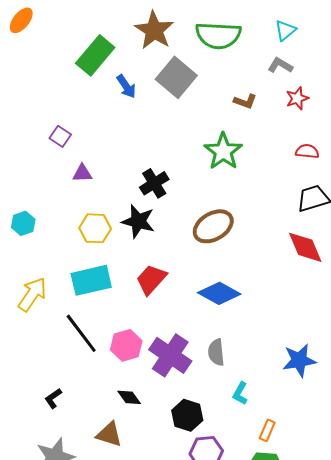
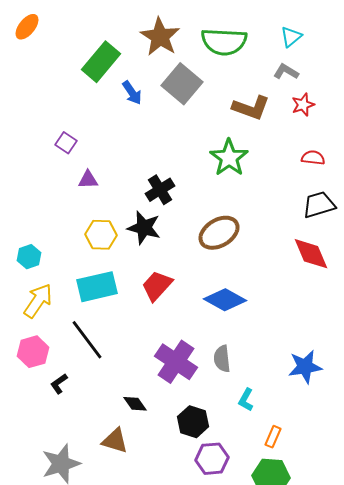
brown L-shape: (245, 101) -> (251, 108), size x1.6
cyan hexagon: (23, 223) -> (29, 257), moved
pink hexagon: (126, 345) -> (33, 352), moved
black L-shape: (53, 398) -> (59, 384), moved

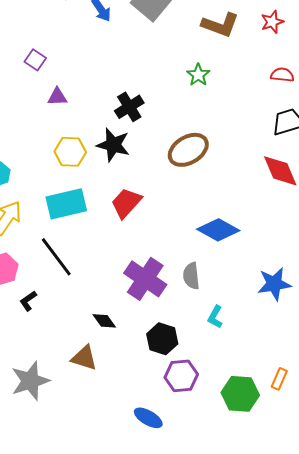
green star: (229, 158) -> (198, 75), size x0.6
blue diamond: (225, 300) -> (218, 230), moved
orange rectangle: (273, 437) -> (279, 379), moved

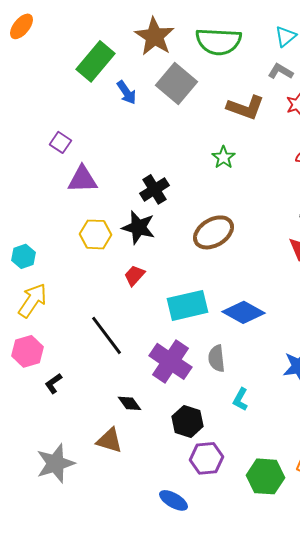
purple triangle: (57, 97) -> (82, 179), size x1.5
red trapezoid: (126, 203) -> (134, 275), moved, size x0.7
cyan rectangle: (66, 204) -> (188, 305), moved
black line: (56, 257) -> (106, 335), moved

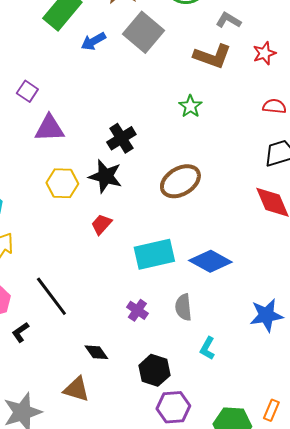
gray L-shape: (280, 71) -> (228, 20), moved
blue arrow: (126, 92) -> (93, 41), turned 95
black line: (106, 335) -> (51, 296), moved
purple cross: (170, 361) -> (137, 310), size x0.5

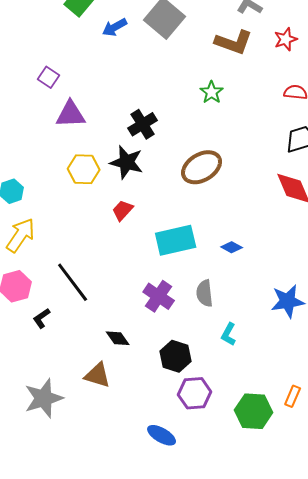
blue diamond: (210, 261) -> (232, 247), size x0.5
purple cross: (137, 310) -> (159, 296), size x1.4

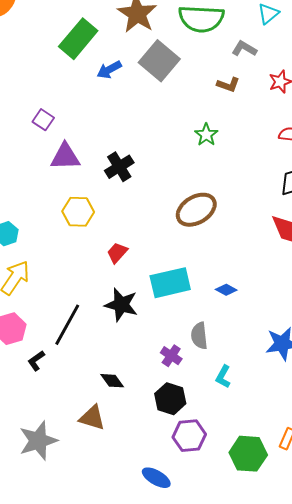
brown L-shape: (234, 42) -> (228, 85), size x0.6
black cross: (143, 124) -> (119, 167), moved
black star: (127, 162) -> (121, 305), moved
black line: (73, 282) -> (67, 325), turned 66
purple cross: (159, 296) -> (171, 356), moved, size x0.7

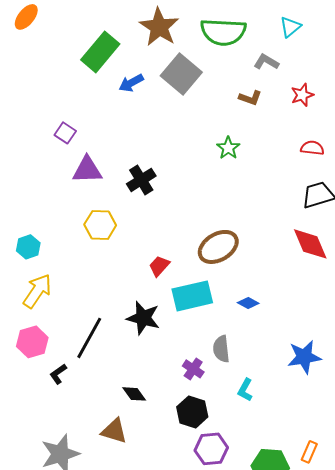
brown ellipse: (196, 210) -> (218, 247), moved
red trapezoid: (117, 253) -> (159, 266), moved

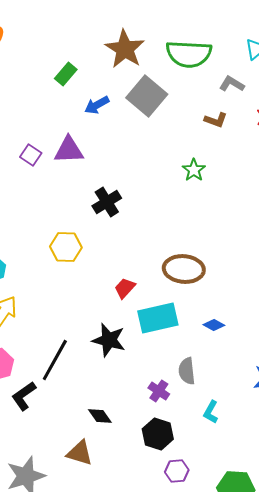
green rectangle: (100, 52) -> (66, 74), size x0.6
purple triangle: (87, 170) -> (69, 150), moved
brown ellipse: (218, 247) -> (184, 269), turned 36
black L-shape: (58, 374) -> (24, 396), size x1.4
purple hexagon: (211, 449) -> (177, 471), size x0.7

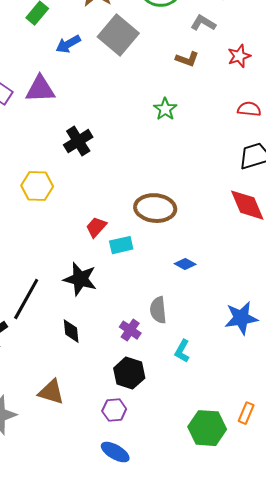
cyan rectangle: (158, 318) -> (121, 245), moved, size x0.6
black diamond: (100, 416) -> (71, 331), moved, turned 30
purple hexagon: (177, 471) -> (114, 410), moved

